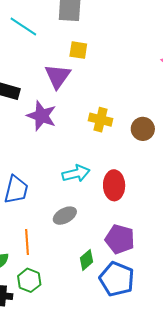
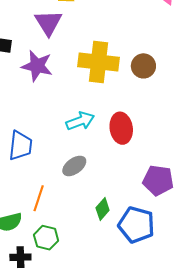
yellow cross: (101, 120) -> (98, 62), size x1.6
purple pentagon: (120, 239) -> (158, 180), moved
orange line: (27, 242) -> (39, 198), turned 30

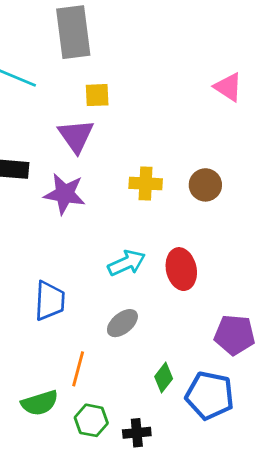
yellow cross: (98, 62) -> (146, 184), size x0.6
black cross: (20, 257) -> (137, 433), moved

